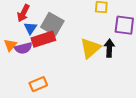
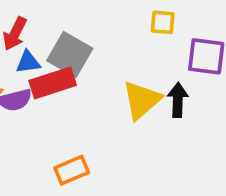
blue triangle: (30, 28) -> (28, 62), turned 48
orange rectangle: (38, 84) -> (72, 170), moved

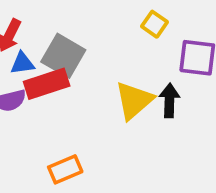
yellow square: (163, 22) -> (155, 24), turned 30

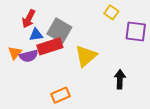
yellow triangle: (134, 101) -> (86, 56), moved
black arrow: (169, 101) -> (120, 79), moved

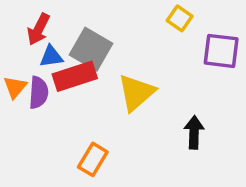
purple semicircle: (29, 56) -> (39, 93), turned -72
orange rectangle: (60, 95) -> (93, 159), turned -36

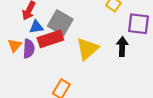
black arrow: (194, 132) -> (122, 47), moved

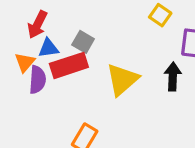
gray square: (60, 23) -> (83, 42), size x0.6
orange triangle: (15, 45) -> (25, 62), moved

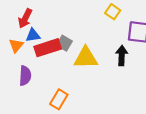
gray square: (83, 42) -> (64, 43), moved
purple semicircle: (37, 80) -> (25, 76), moved
yellow triangle: (122, 80) -> (86, 58), turned 40

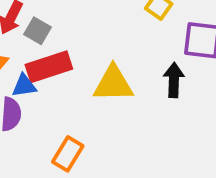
blue triangle: (33, 35) -> (24, 86), moved
gray square: (64, 43) -> (37, 31), moved

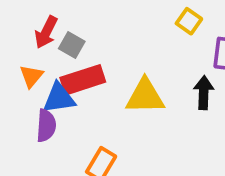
blue triangle: (24, 86) -> (59, 98), size x1.4

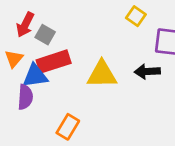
black arrow: (204, 93) -> (147, 71), turned -95

